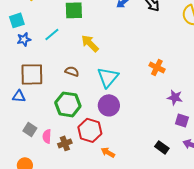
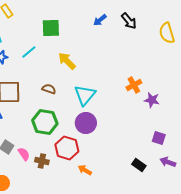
orange cross: (157, 67) -> (134, 85), turned 35
purple star: (175, 97) -> (152, 100), moved
pink semicircle: (47, 136) -> (24, 154), turned 144
brown cross: (65, 143) -> (42, 161), turned 32

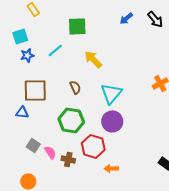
brown semicircle: (49, 89) -> (75, 87), turned 48
orange arrow: (85, 170) -> (111, 168), turned -32

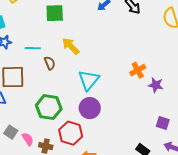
cyan line: (55, 50) -> (33, 48), moved, turned 42
brown semicircle: (75, 87) -> (50, 63), moved

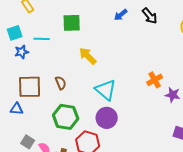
cyan line: (33, 48) -> (42, 39), moved
brown semicircle: (50, 63) -> (61, 83), moved
cyan triangle: (89, 80) -> (106, 90), turned -30

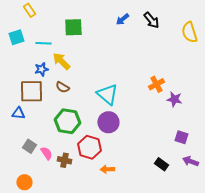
blue star: (22, 52) -> (41, 69), moved
yellow arrow: (88, 56) -> (61, 61), moved
brown semicircle: (61, 83) -> (62, 87), turned 144

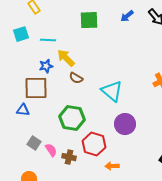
green square: (73, 27) -> (89, 20), moved
brown semicircle: (62, 87) -> (76, 78), moved
purple circle: (108, 122) -> (125, 124), moved

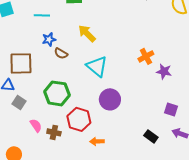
cyan line: (48, 40) -> (42, 15), moved
yellow arrow: (66, 58) -> (87, 33), moved
blue star: (46, 66) -> (49, 39), moved
gray square: (34, 143) -> (19, 102), moved

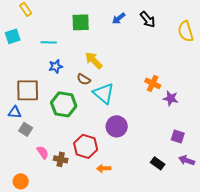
brown semicircle: (61, 53) -> (84, 79), moved
orange cross: (146, 56) -> (153, 83), turned -35
green hexagon: (57, 93) -> (64, 104), moved

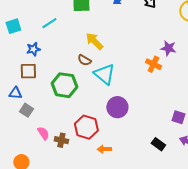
cyan square: (13, 36) -> (13, 26), moved
cyan line: (49, 42) -> (49, 23), turned -35
blue star: (56, 66) -> (33, 49), moved
brown square: (28, 90) -> (28, 71), size x0.7
purple star: (171, 98) -> (168, 48), moved

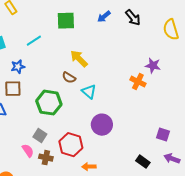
cyan triangle: (104, 74) -> (89, 92), size x0.7
gray square: (26, 110) -> (40, 136), moved

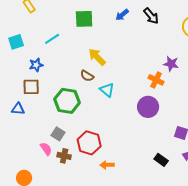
purple circle: (102, 125) -> (148, 107), moved

